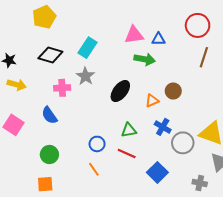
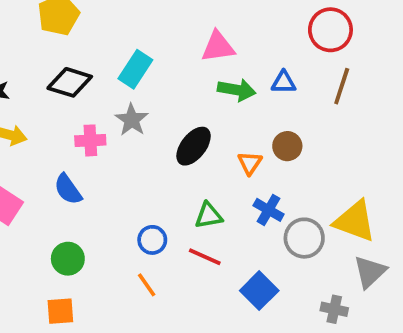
blue triangle: (158, 39) -> (284, 82), moved
orange triangle: (152, 101) -> (250, 163), turned -32

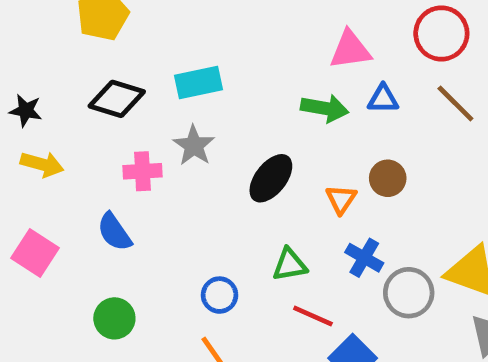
pink triangle: (218, 47) -> (350, 50), moved
cyan rectangle: (135, 69) -> (199, 83), turned 45
brown line: (342, 86) -> (455, 104), turned -63
red line: (205, 257) -> (313, 316), moved

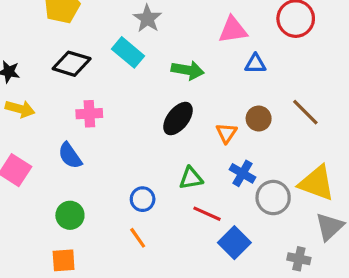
cyan rectangle: (199, 83) -> (128, 52), turned 52
brown line: (455, 104) -> (305, 112), moved
green arrow: (325, 108) -> (188, 70), moved
gray star: (194, 146) -> (147, 19), moved

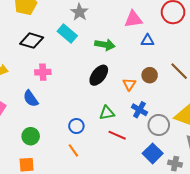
blue square: (234, 243) -> (153, 153), moved

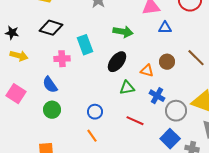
cyan rectangle: (67, 33) -> (85, 45), moved, turned 30
orange triangle: (129, 84) -> (147, 71), turned -48
green triangle: (107, 113) -> (127, 88), moved
green circle: (31, 136) -> (52, 110), moved

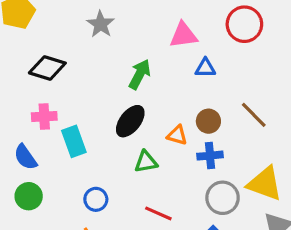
black diamond: (51, 28) -> (47, 68), moved
green arrow: (123, 32) -> (140, 74), turned -72
cyan rectangle: (85, 45) -> (74, 141), moved
blue cross: (157, 96) -> (210, 156), moved, turned -35

